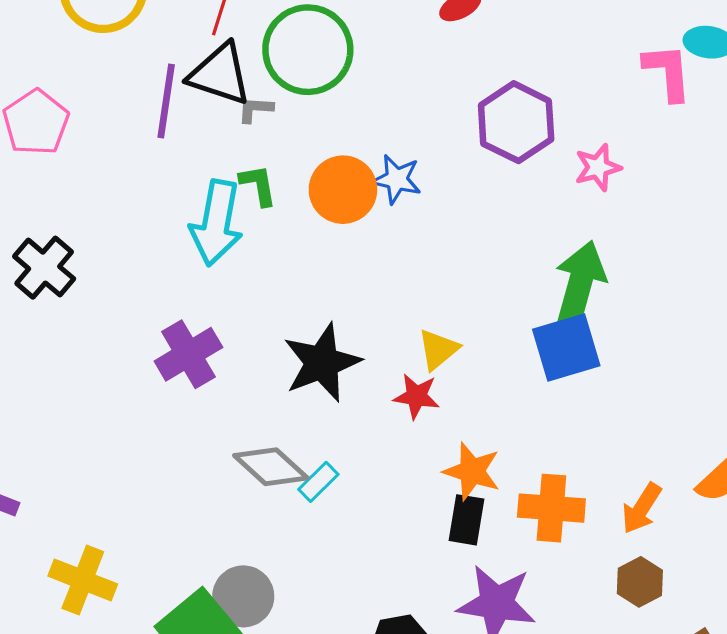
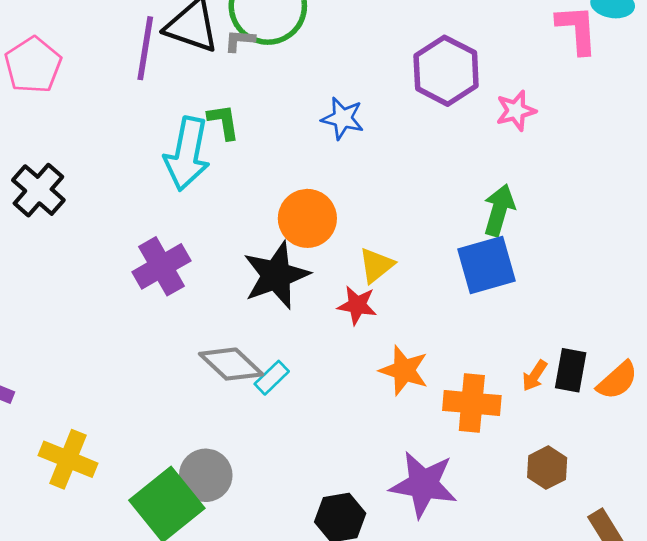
gray L-shape: (255, 109) -> (239, 40), moved
orange circle: (343, 190) -> (307, 218), moved
green arrow: (580, 283) -> (499, 210), size x0.7
orange arrow: (642, 508) -> (535, 376), moved, size x0.7
black rectangle: (467, 520) -> (571, 370), moved

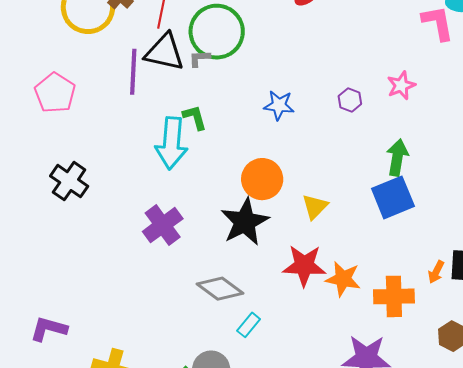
purple hexagon: (446, 71) -> (350, 100), moved, size x0.5
red star: (357, 305) -> (304, 266), moved, size x1.5
cyan rectangle: (272, 378) -> (249, 325), moved

